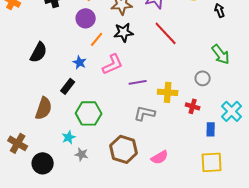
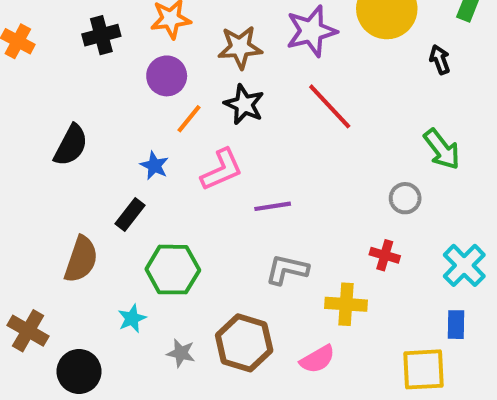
black star: (124, 32) -> (244, 104), turned 30
yellow cross: (168, 92) -> (346, 304), moved
blue rectangle: (211, 129) -> (456, 325), moved
gray star: (82, 154) -> (181, 353), moved

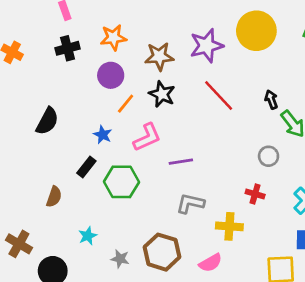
black arrow: (440, 60) -> (271, 100), moved
brown semicircle: (81, 259) -> (54, 197), size x0.7
green hexagon: (173, 270) -> (121, 182), moved

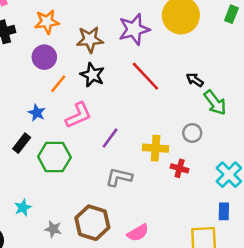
black arrow: (271, 100) -> (195, 80), turned -36
purple line: (181, 162) -> (110, 138), turned -45
yellow cross: (229, 226) -> (156, 148), moved

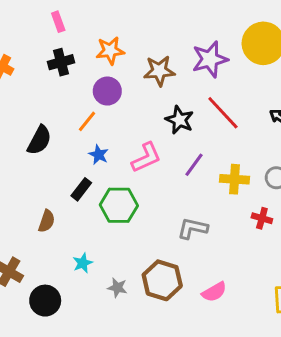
black star: (92, 75) -> (180, 120), moved
orange line: (58, 84) -> (87, 121), moved
purple line: (110, 138) -> (194, 165), moved
yellow cross: (156, 148) -> (234, 179), moved

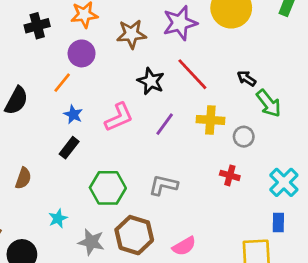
yellow cross: (234, 179) -> (210, 120), moved
black rectangle: (81, 189) -> (69, 148), moved
green hexagon: (119, 205) -> (108, 188), moved
gray star: (117, 288) -> (91, 242), size x1.4

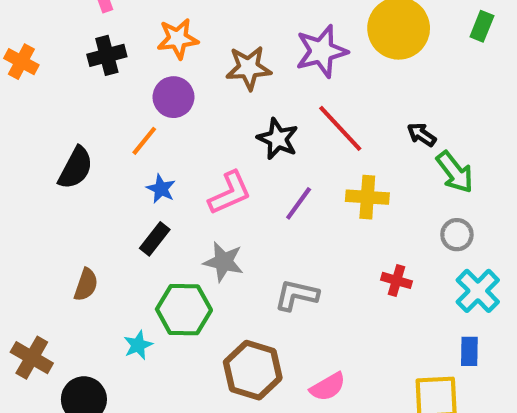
gray circle: (244, 137) -> (457, 235), moved
green hexagon: (108, 188) -> (184, 310), moved
gray star: (91, 242) -> (224, 262), moved

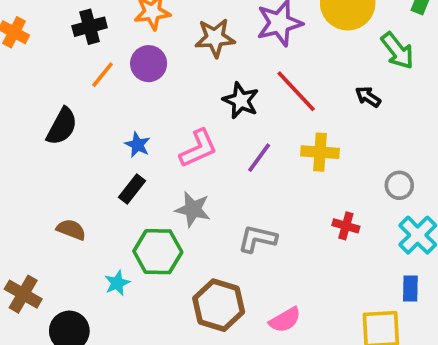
orange line: (144, 141) -> (102, 75), moved
green arrow: (455, 172) -> (397, 51), moved
brown semicircle: (86, 285) -> (71, 230), turned -88

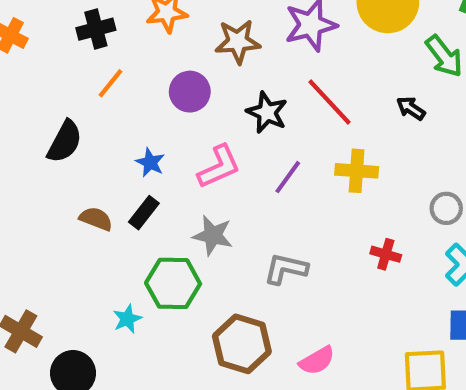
purple circle: (149, 64) -> (190, 92), moved
brown semicircle: (71, 230) -> (96, 219), moved

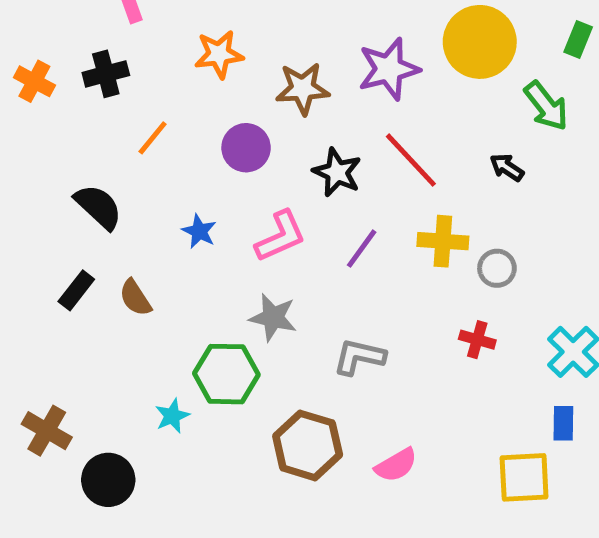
black cross: (96, 29) -> (106, 74), moved
black semicircle: (65, 142) -> (98, 207), turned -75
gray circle: (446, 208) -> (497, 268), moved
black rectangle: (144, 213) -> (76, 290), moved
brown semicircle: (96, 219) -> (135, 298), turned -144

